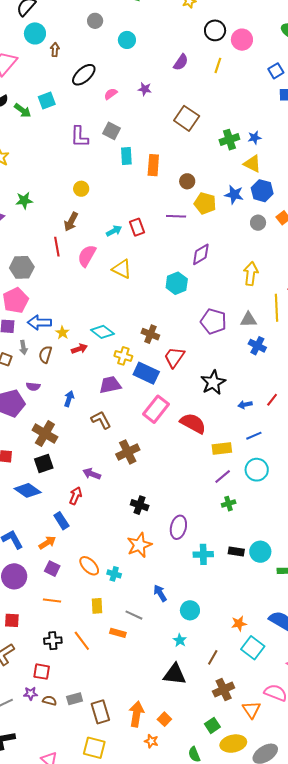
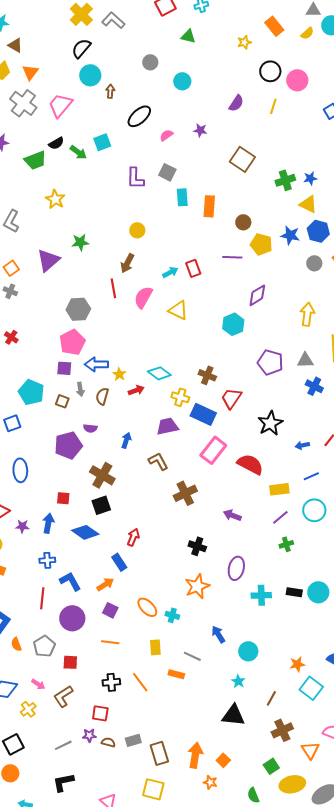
purple arrow: (92, 474) -> (232, 515), moved

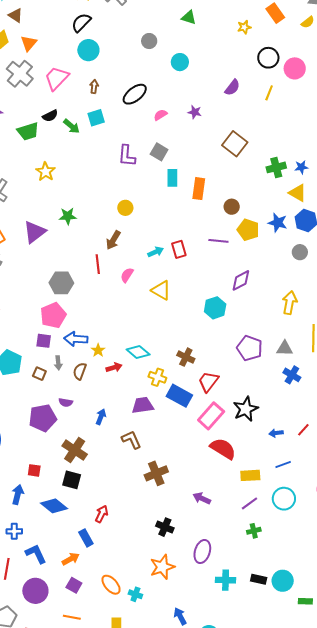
brown arrow: (110, 91) -> (94, 87), moved
pink semicircle: (143, 297) -> (127, 275), size x0.7
pink rectangle: (213, 450) -> (211, 416), moved
black square: (101, 505) -> (72, 480), turned 30

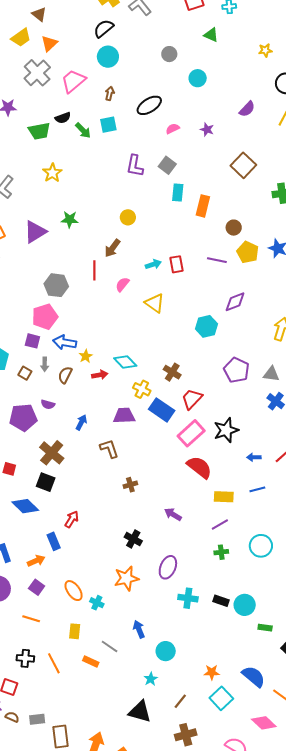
brown cross: (156, 473) -> (130, 485), size x0.6
cyan circle: (284, 499) -> (261, 546), moved

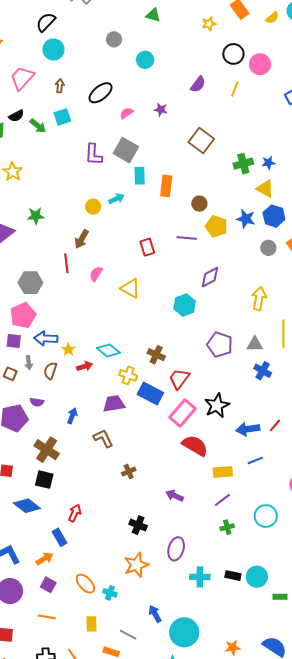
gray square: (167, 165) -> (126, 150), size x1.4
cyan arrow: (153, 264) -> (117, 199), moved
blue arrow: (254, 457) -> (248, 429), size x1.6
cyan circle: (166, 651) -> (184, 632), size x1.5

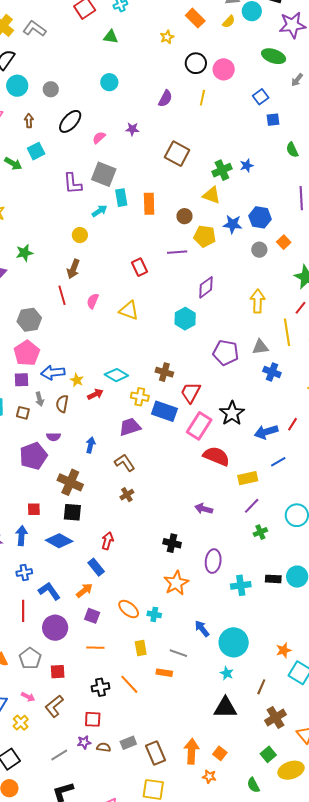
gray circle: (114, 39) -> (51, 89), moved
yellow triangle: (265, 189) -> (211, 195), moved
cyan arrow: (117, 199) -> (100, 211), moved
brown cross: (129, 472) -> (127, 495), moved

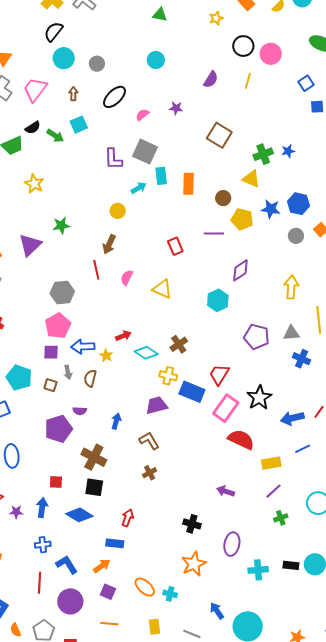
brown cross: (164, 372) -> (179, 344), moved, turned 36
red arrow: (95, 394) -> (123, 336), moved
blue rectangle: (96, 567) -> (115, 543), turned -48

